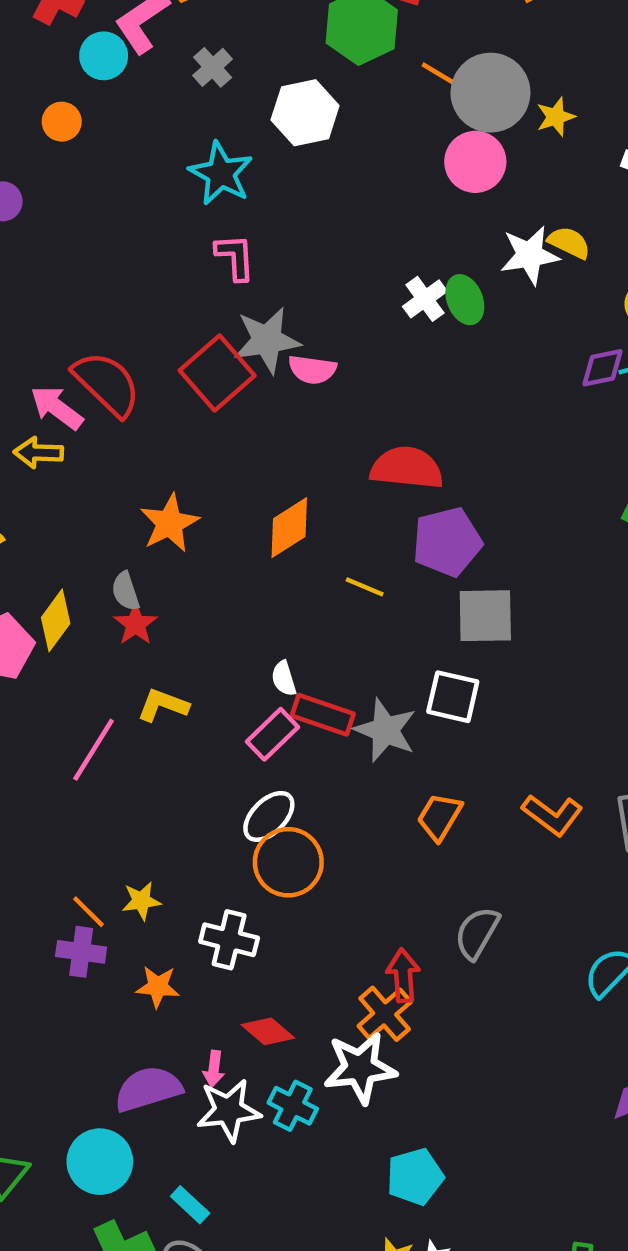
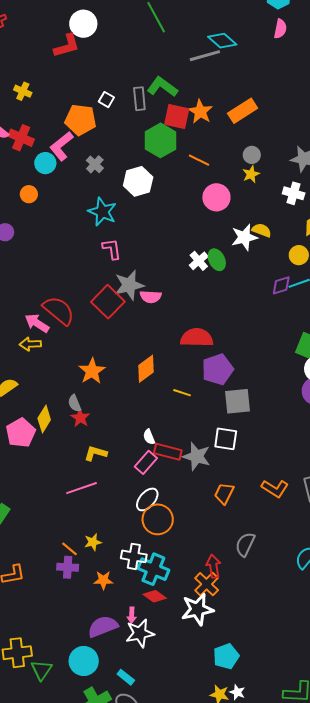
gray circle: (490, 93) -> (252, 155), moved, size x0.5
pink line: (94, 750) -> (81, 488), moved, turned 44
cyan cross: (293, 1106) -> (153, 569), moved, size x1.4

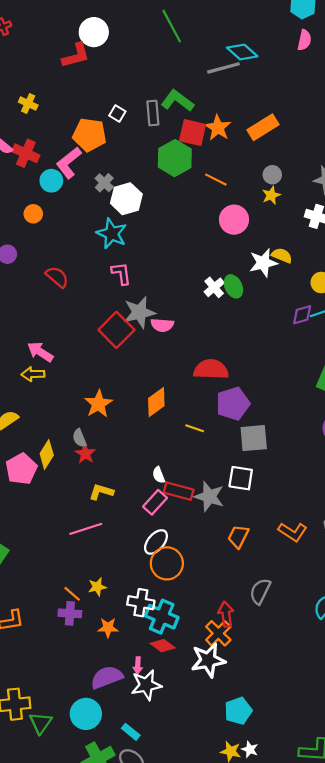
white hexagon: (138, 181) -> (126, 199), moved
red semicircle: (59, 311) -> (57, 277), moved, size x0.7

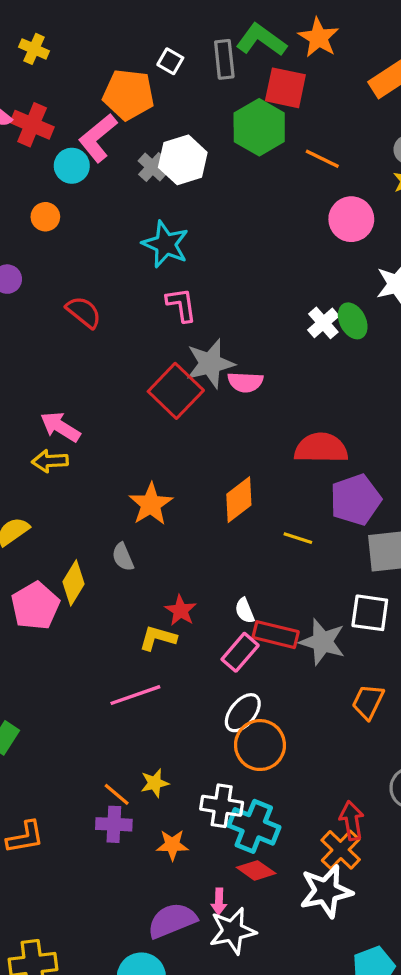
orange star: (218, 128) -> (319, 38), moved
white hexagon: (126, 199) -> (183, 160), moved
red star: (85, 454) -> (181, 610), moved

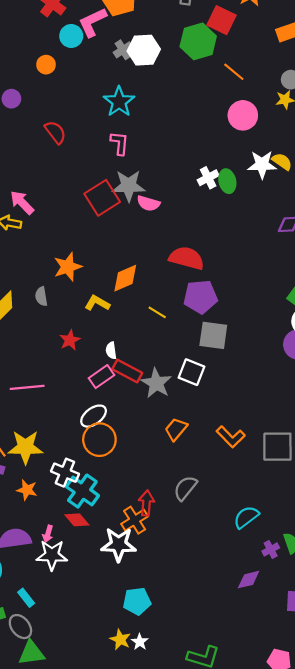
yellow L-shape: (158, 638) -> (97, 303), moved
yellow star: (155, 783) -> (25, 447), size x1.8

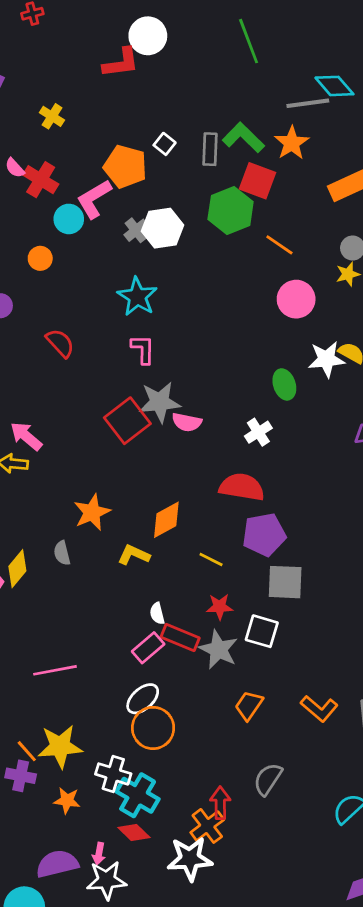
white cross: (208, 178) -> (258, 432), moved
red star: (70, 340) -> (220, 607), moved, turned 30

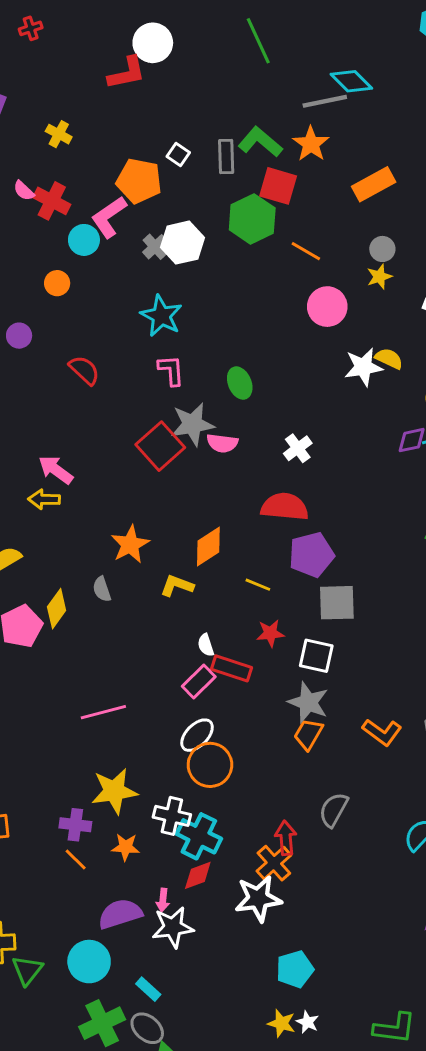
green ellipse: (284, 384) -> (240, 383), moved
gray star: (218, 649) -> (308, 702), moved
orange line: (27, 751) -> (76, 859), moved
red diamond: (134, 832) -> (198, 875), turned -60

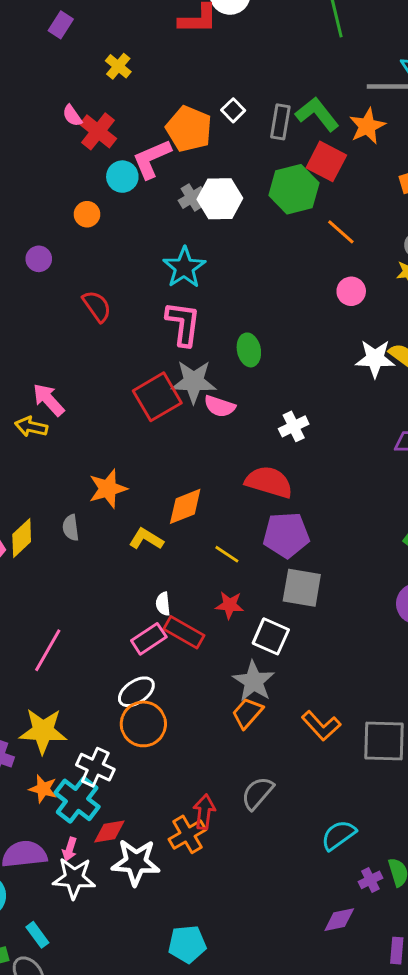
pink circle: (327, 307) -> (351, 291), size x0.7
pink L-shape: (171, 370) -> (183, 324), size x1.4
pink line: (103, 712) -> (48, 650), turned -57
cyan cross: (199, 836) -> (77, 800), moved
white star: (258, 899) -> (136, 862), moved

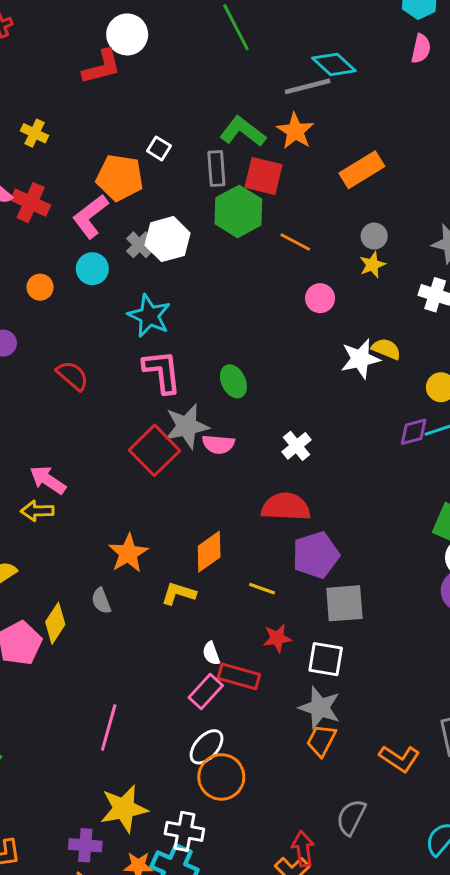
gray rectangle: (280, 122) -> (216, 169), moved
cyan circle: (122, 177) -> (92, 269), moved
orange L-shape: (321, 726) -> (400, 759), moved

